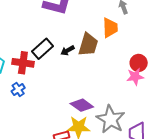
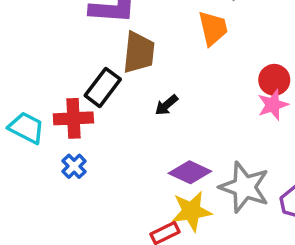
brown trapezoid: (88, 45) -> (139, 52), moved
black arrow: (67, 50) -> (166, 105), moved

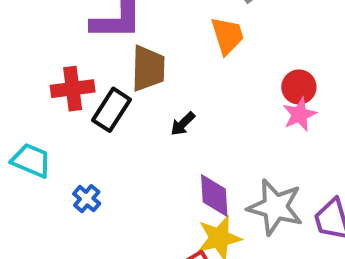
red cross: (73, 118) -> (73, 89), moved
purple diamond: (190, 172) -> (214, 195), turned 66

